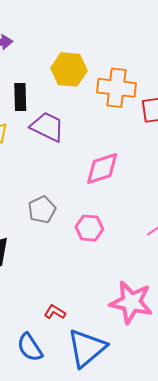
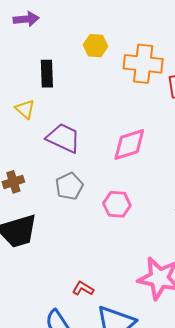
yellow hexagon: (69, 69) -> (96, 46), size x0.7
purple trapezoid: (47, 127) -> (63, 138), moved

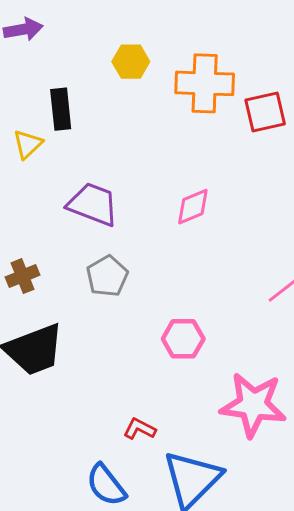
yellow triangle: (25, 109) -> (28, 144), moved, turned 40
pink diamond: (129, 145) -> (193, 207), size x0.7
pink hexagon: (117, 204) -> (183, 339), moved

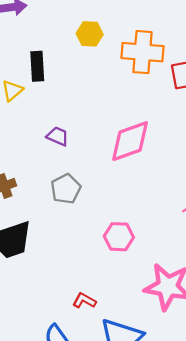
purple trapezoid: (93, 204) -> (58, 136), size x0.6
pink diamond: (193, 207) -> (130, 141), size x1.6

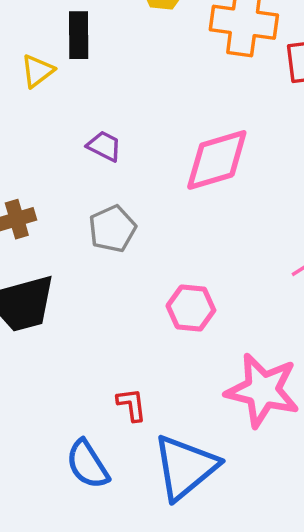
red L-shape: (84, 301) -> (132, 405), turned 50

